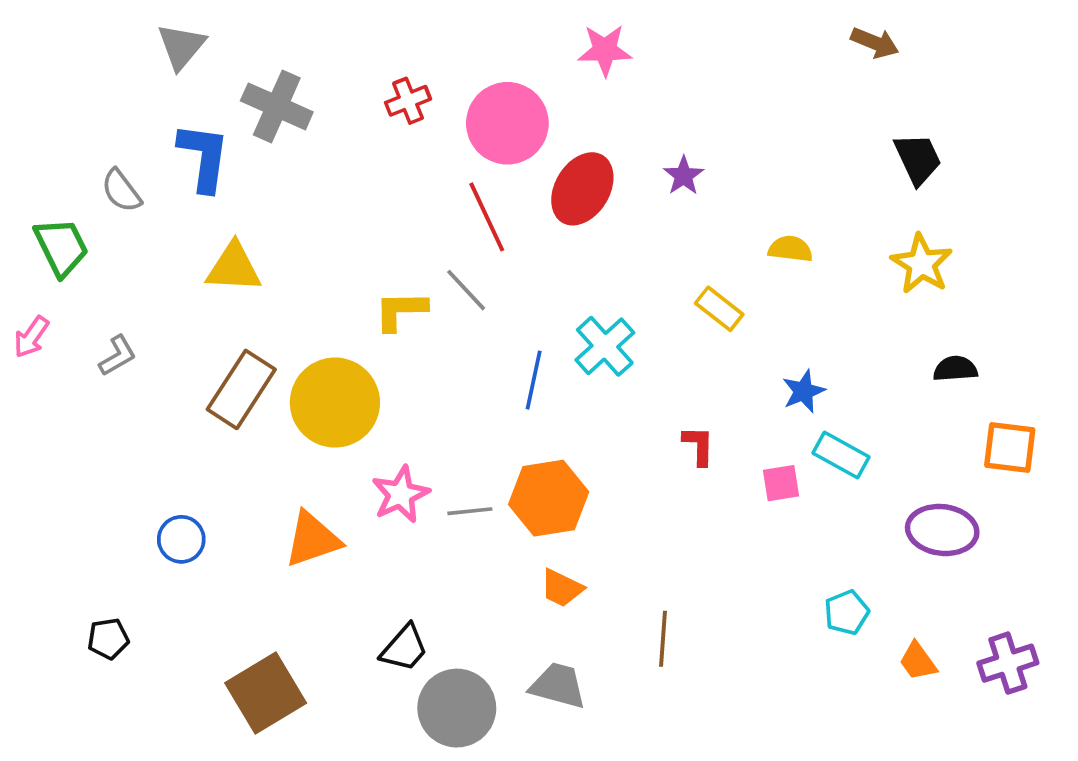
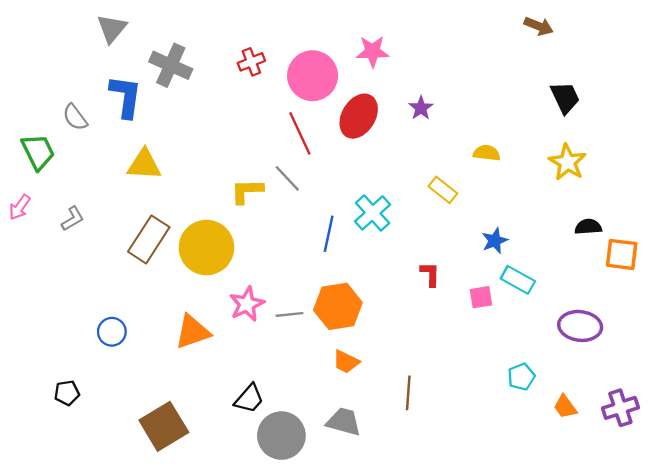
pink star: (605, 50) -> (373, 51), moved
orange square: (1010, 448) -> (622, 254), moved

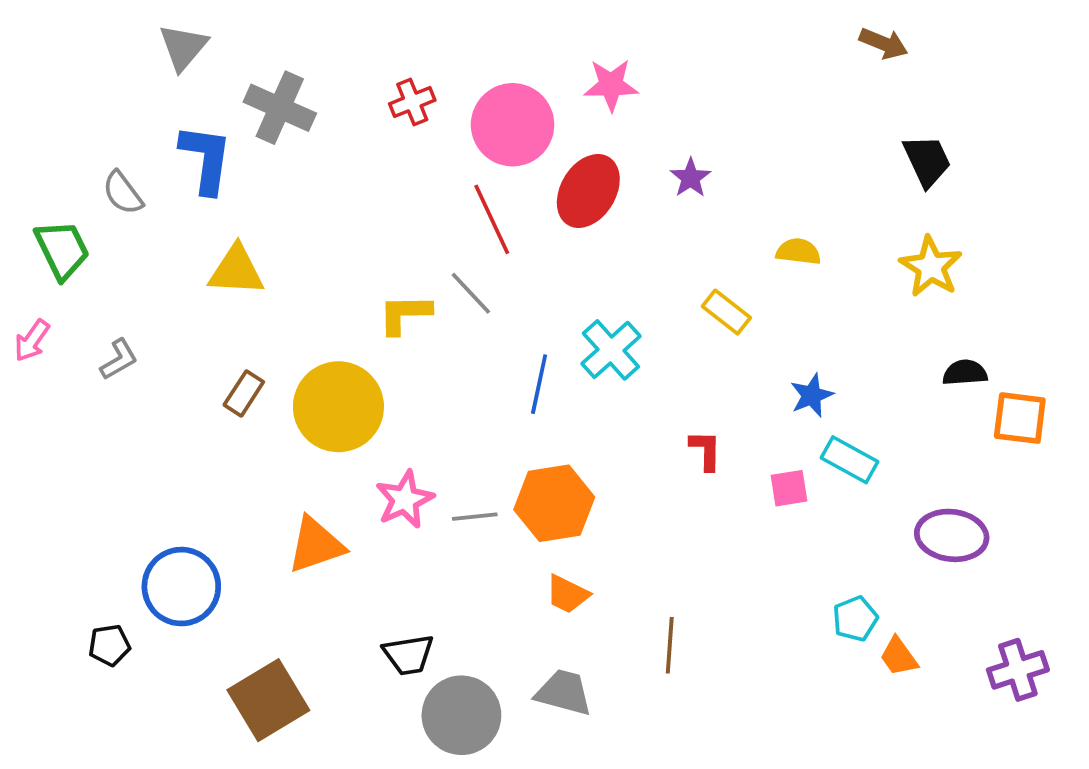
brown rectangle: (149, 239) -> (244, 393), size x0.6
blue circle: (112, 332) -> (181, 587), moved, size x1.6
black trapezoid: (249, 399) -> (408, 655), turned 40
orange trapezoid: (565, 407) -> (899, 657), moved

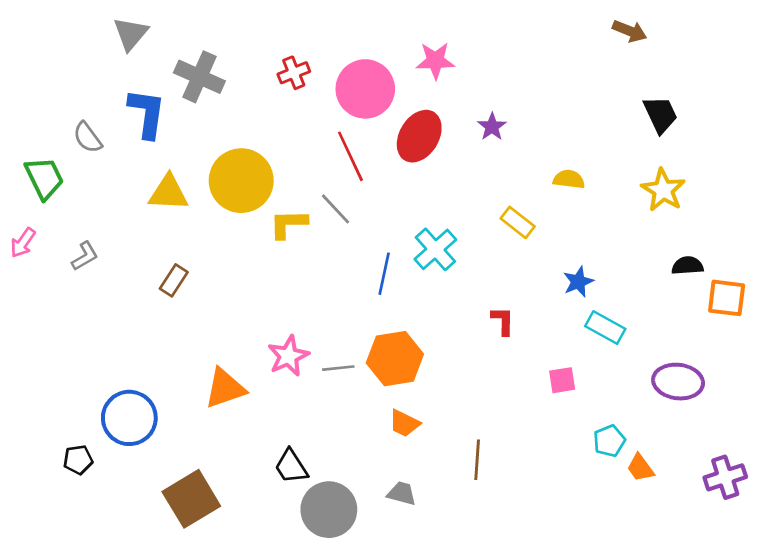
yellow circle: (338, 407) -> (241, 181), moved
pink square: (789, 488) -> (562, 380), moved
black trapezoid: (408, 655) -> (291, 466), turned 66
gray trapezoid: (564, 693) -> (402, 493), size x0.7

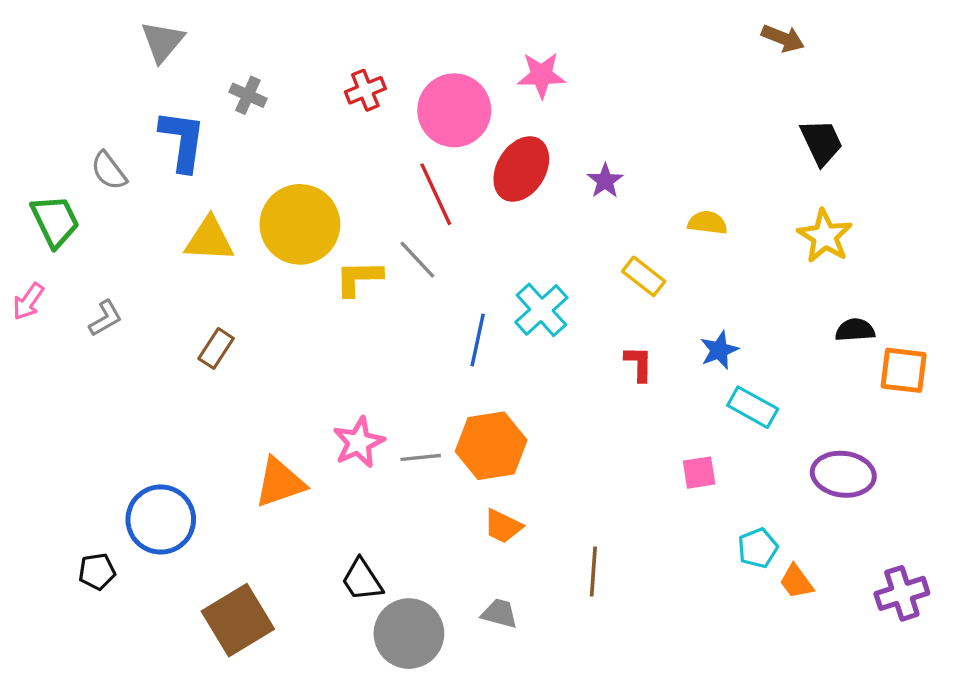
gray cross: (199, 77) -> (248, 95), size x0.6
purple star: (492, 127) -> (605, 181), moved
red L-shape: (503, 321) -> (639, 364), moved

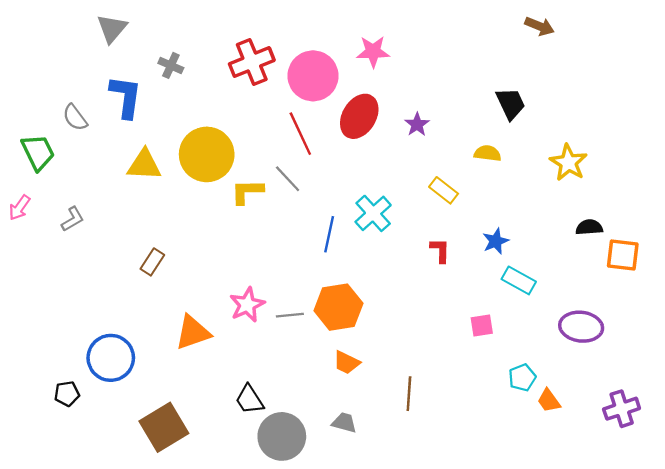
red cross: (365, 90) -> (252, 62), size x1.6
black trapezoid: (821, 142) -> (511, 104), moved
brown rectangle: (216, 348) -> (152, 262), moved

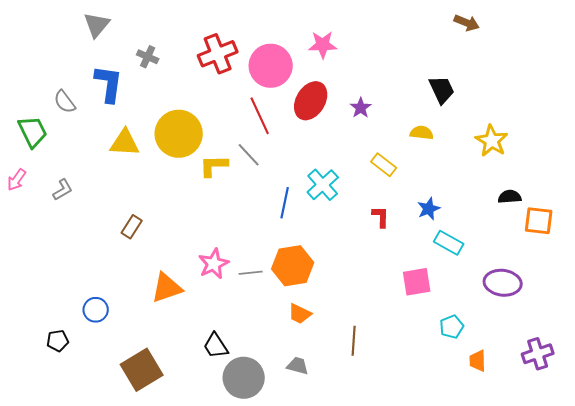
pink square: (482, 326) -> (417, 282), size x1.4
blue circle: (111, 358) -> (96, 310), size x0.6
orange trapezoid: (549, 401) -> (478, 361), moved, turned 35

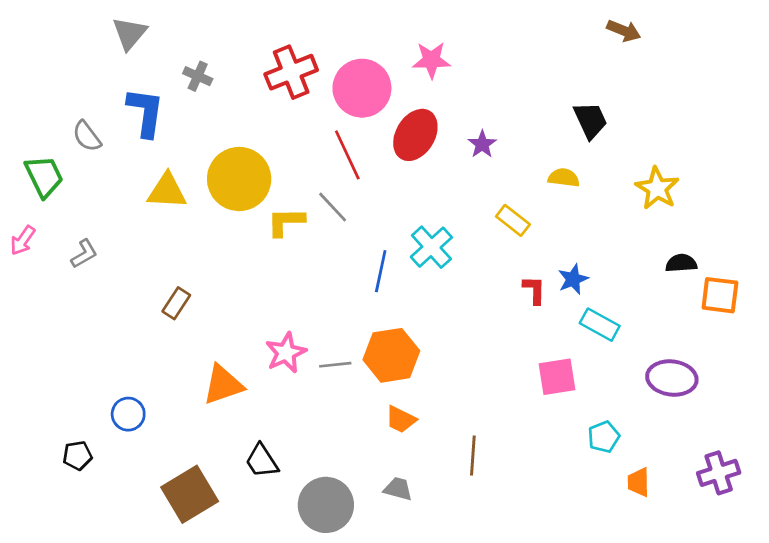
red L-shape: (381, 217) -> (534, 290), moved
black trapezoid: (216, 346) -> (262, 461), moved

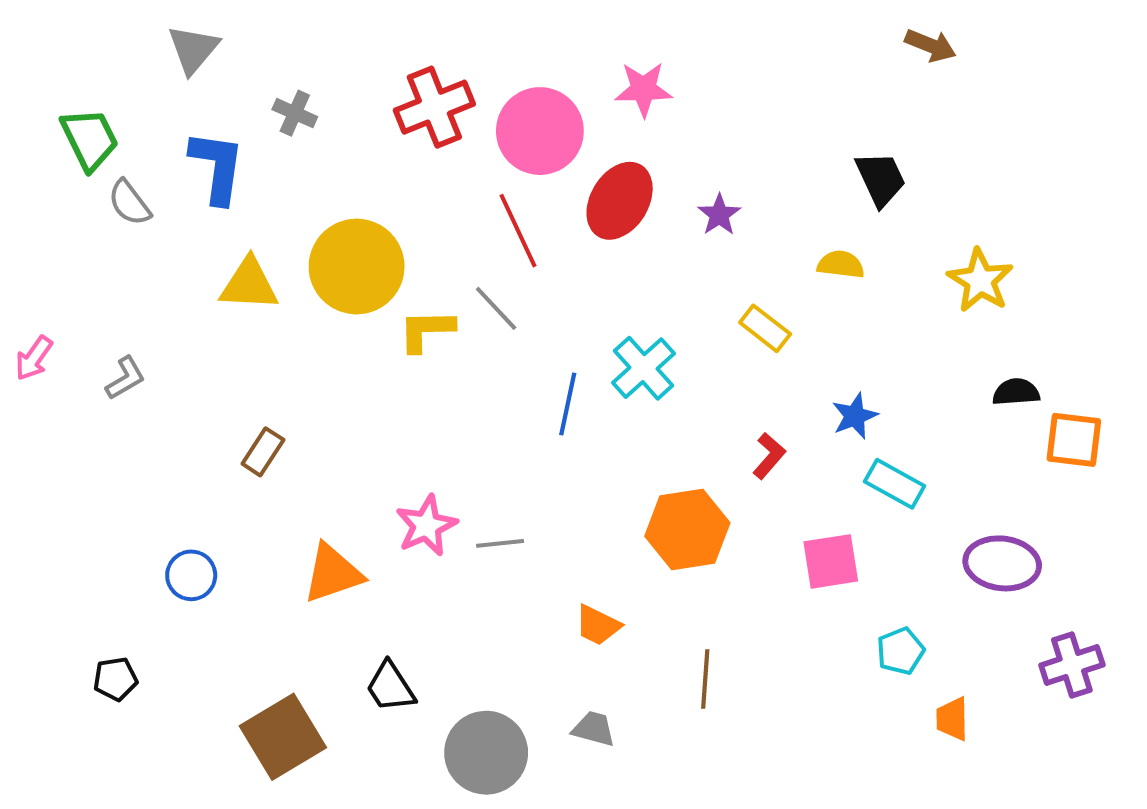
green trapezoid: (44, 176) -> (90, 139), moved
red L-shape: (534, 290) -> (769, 456), moved, turned 40
orange hexagon: (391, 355) -> (687, 530), moved
blue circle: (128, 414) -> (191, 575), moved
purple cross: (719, 473) -> (1072, 665), moved

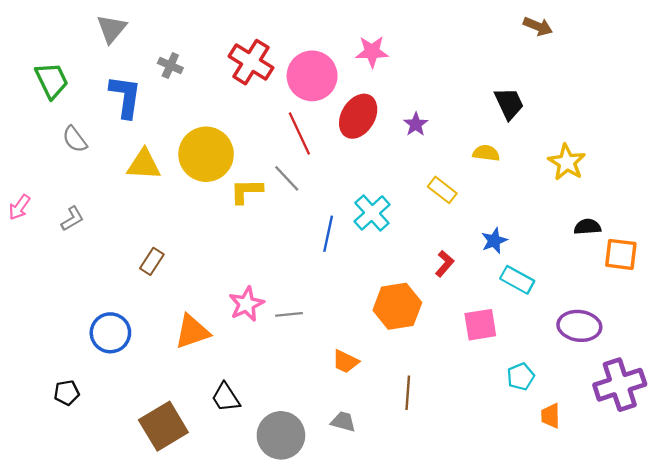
red cross: (434, 107) -> (251, 62), turned -36
gray semicircle: (129, 203) -> (75, 139), moved
blue circle: (191, 575) -> (110, 333), size x1.4
purple cross: (1072, 665) -> (620, 385), size x1.4

